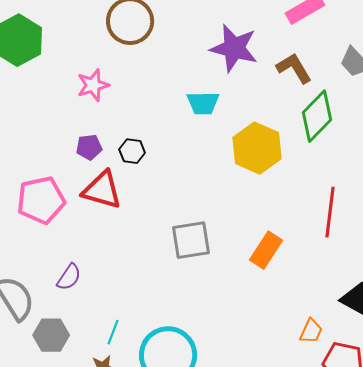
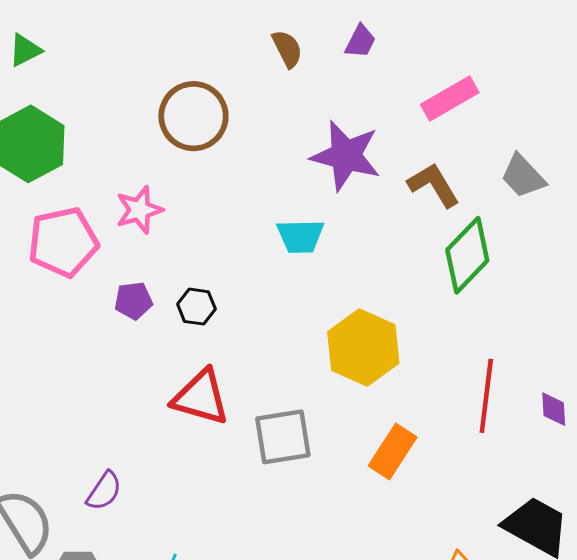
yellow hexagon: (257, 148) -> (363, 348), moved
red triangle: (102, 190) -> (201, 397), moved
pink pentagon: (41, 200) -> (63, 242), moved

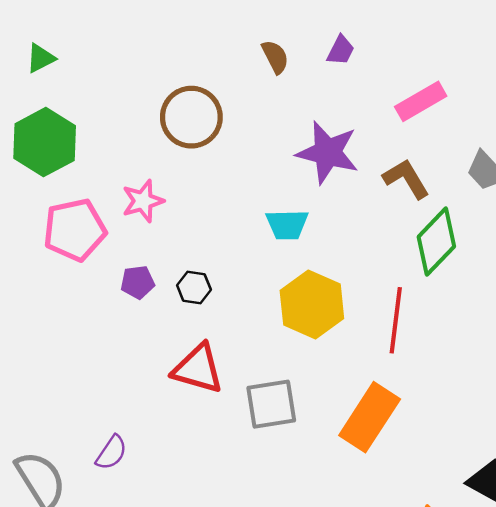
yellow hexagon: (363, 348) -> (312, 305), moved
red line: (486, 396) -> (396, 320), moved
orange rectangle: (393, 452) -> (370, 417), size x1.4

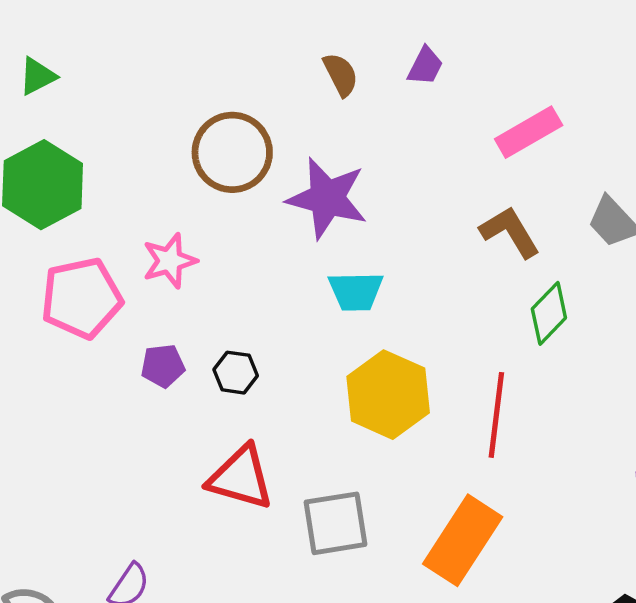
purple star: (328, 152) -> (327, 198), moved
green diamond: (436, 242) -> (549, 313), size x0.7

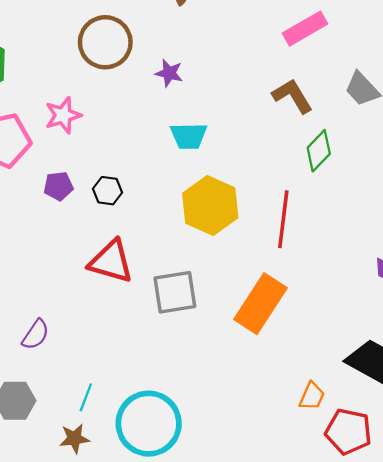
purple star: (327, 198) -> (169, 73), size x0.5

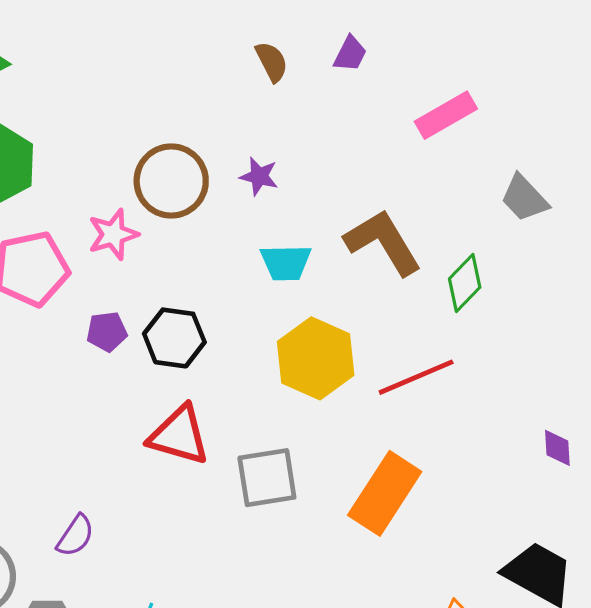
brown circle: (105, 42) -> (171, 181), moved
brown L-shape: (292, 96) -> (383, 242), moved, size x1.4
black hexagon: (108, 191) -> (174, 338), size x1.5
red line: (283, 219) -> (416, 377), turned 60

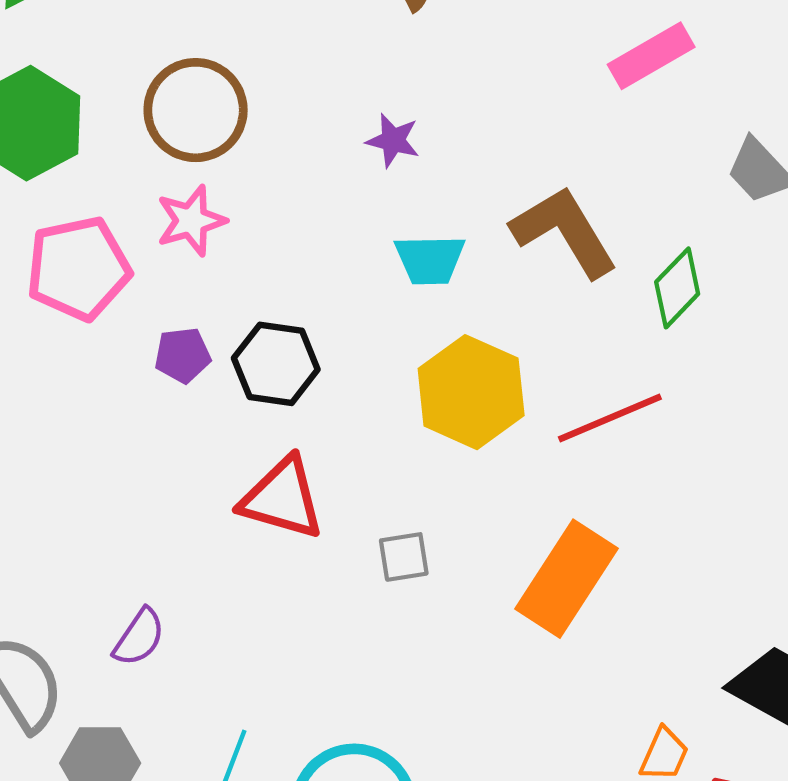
brown circle: (171, 181) -> (196, 110), moved
gray square: (267, 478) -> (404, 557), size x0.6

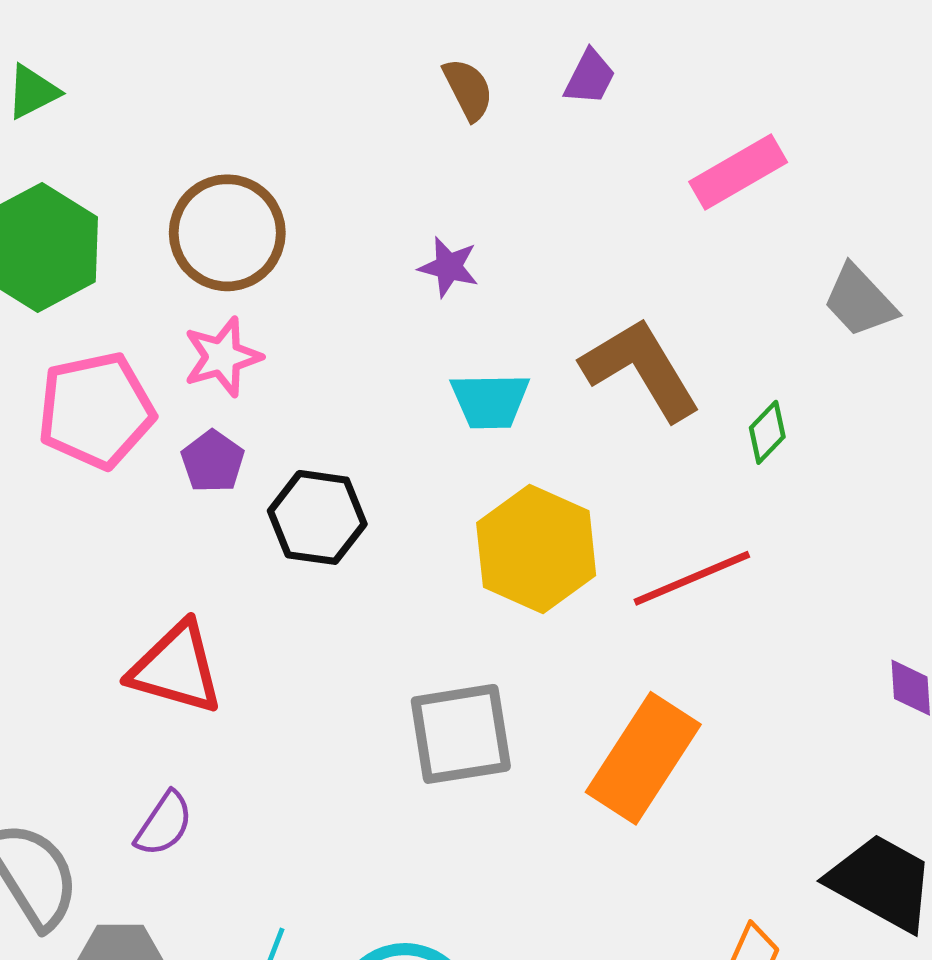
green diamond: (677, 288) -> (767, 432), size x0.7
purple pentagon: (183, 355) -> (213, 461), moved, turned -30
red triangle: (282, 498) -> (176, 668), moved
gray square: (404, 557) -> (461, 734), size x1.8

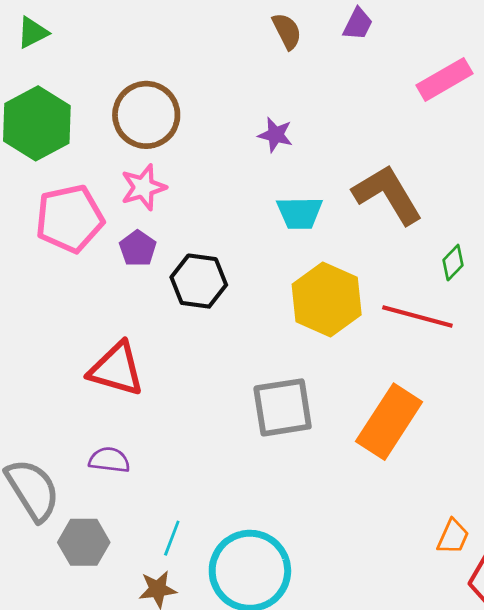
green diamond: (767, 432) -> (453, 263), moved
red line: (692, 578) -> (417, 317), turned 38
purple semicircle: (164, 824) -> (109, 460), turned -117

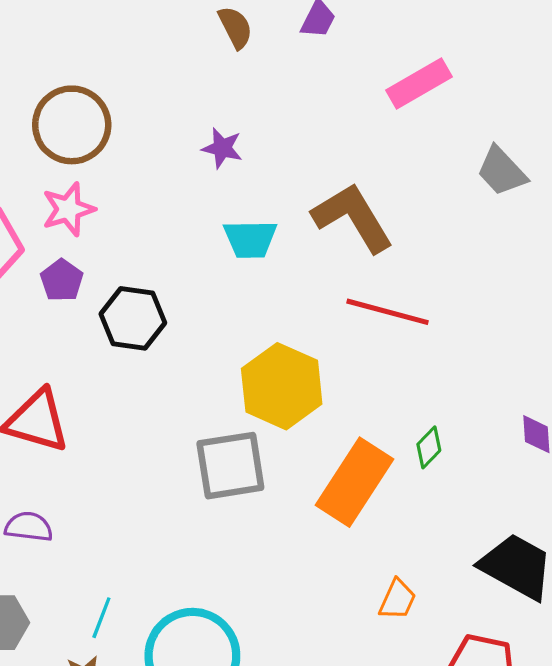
green diamond: (453, 263) -> (429, 447), moved
yellow hexagon: (327, 300) -> (282, 386), moved
red line: (417, 317) -> (388, 312), moved
orange trapezoid: (453, 537) -> (397, 599), moved

